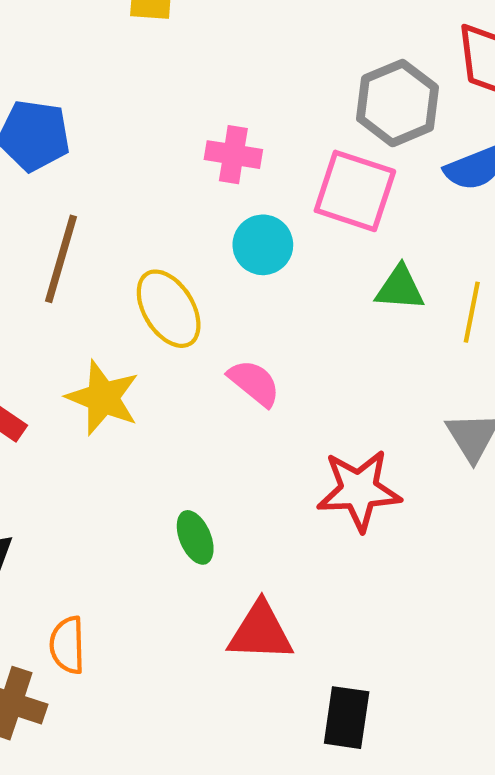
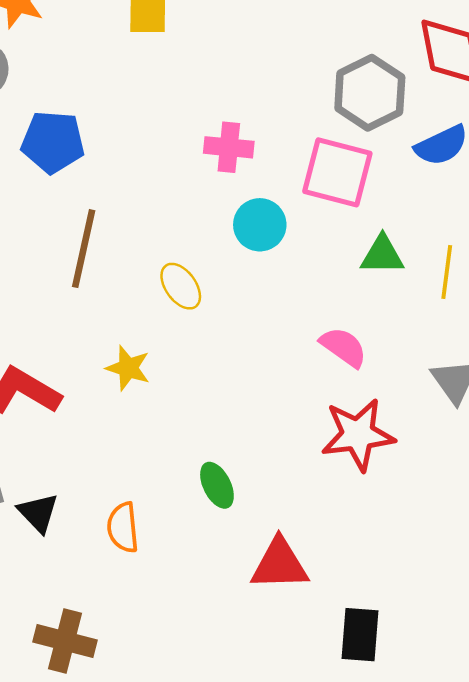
yellow ellipse: (169, 309) -> (181, 286), size x0.7
pink semicircle: (254, 383) -> (344, 347), moved
yellow star: (103, 398) -> (128, 368), size x0.7
orange semicircle: (67, 645) -> (123, 527), moved

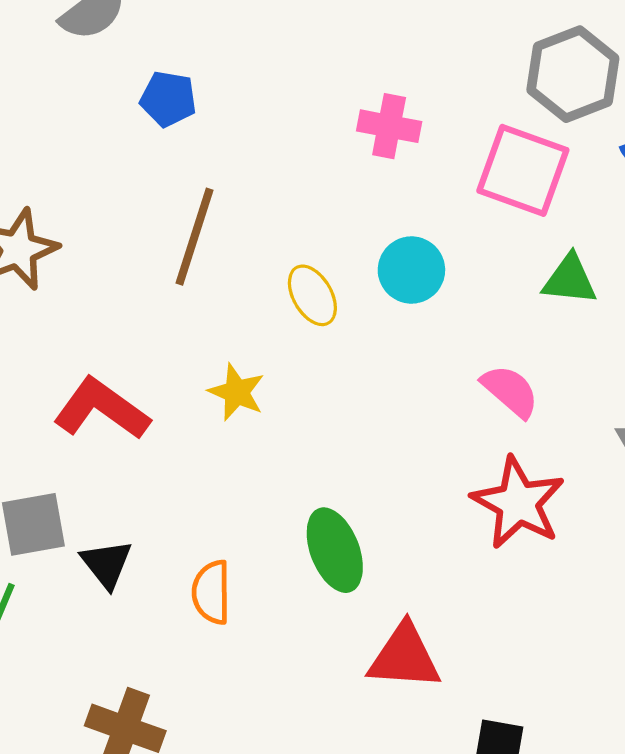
blue pentagon: (53, 142) -> (168, 99), size x0.7
cyan circle: (260, 225) -> (411, 270), moved
red star: (358, 435) -> (518, 503), turned 30
green ellipse: (217, 485) -> (335, 550), size x1.4

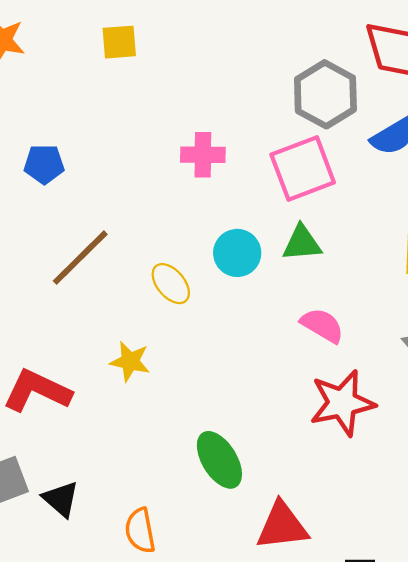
pink square: (523, 170) -> (303, 168), turned -30
brown line: (194, 237) -> (80, 258), turned 38
green triangle: (570, 280) -> (302, 243), moved
red star: (518, 503) -> (342, 403), turned -30
orange semicircle: (211, 592) -> (140, 531), moved

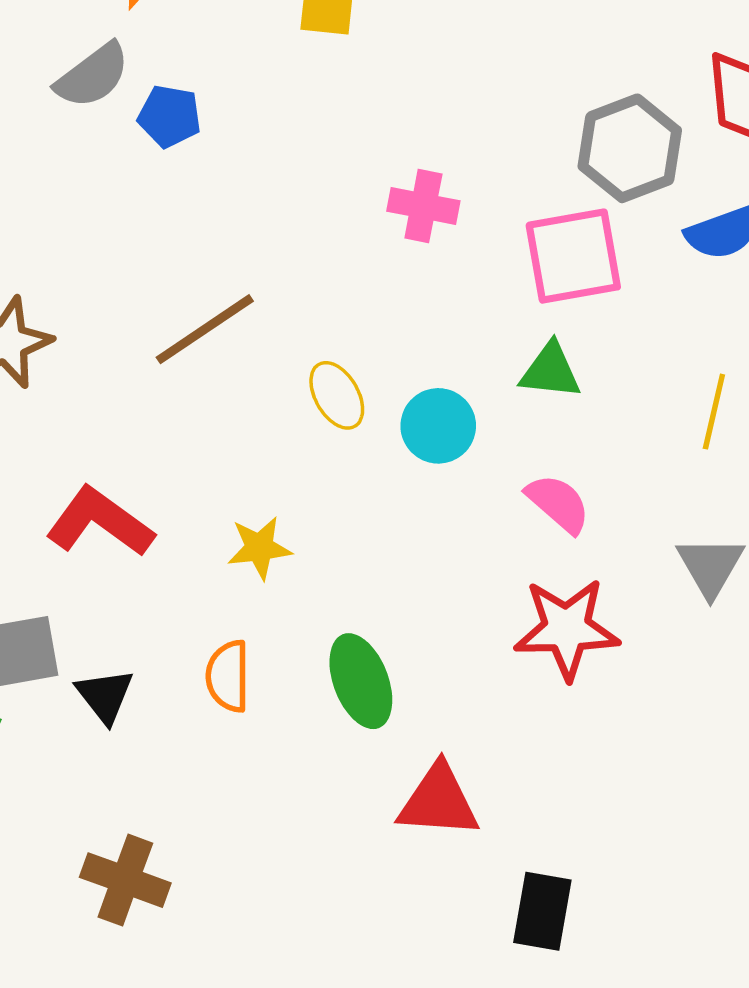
blue pentagon: (44, 164) -> (169, 116), moved
cyan circle: (237, 253) -> (438, 426), moved
yellow star: (130, 361) -> (259, 548), moved, turned -30
orange semicircle: (140, 531) -> (228, 676), moved

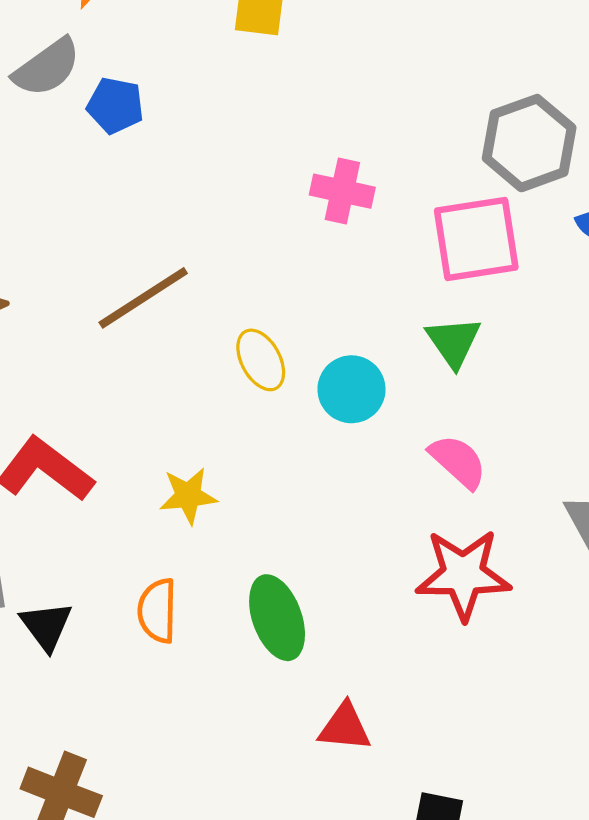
green triangle: (550, 371) -> (454, 342), turned 48
red triangle: (438, 801) -> (345, 727), size x0.7

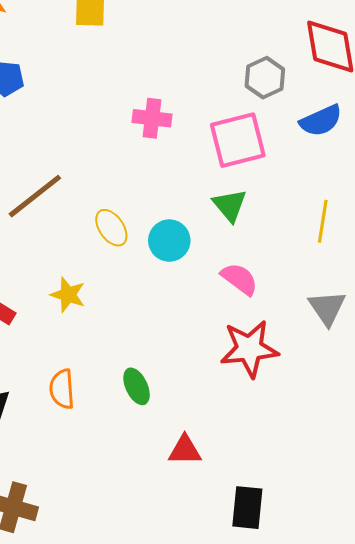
gray hexagon: (529, 143) -> (265, 78), size x0.7
yellow star: (188, 496) -> (68, 295), moved, turned 30
green ellipse: (277, 618) -> (137, 386), size x0.7

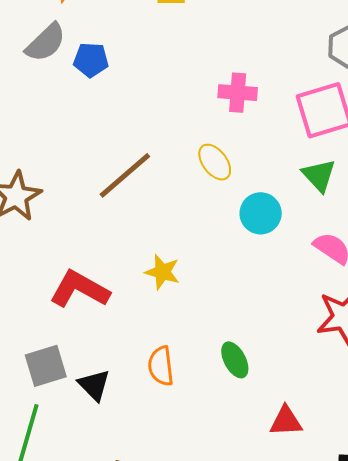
yellow ellipse: (111, 228) -> (215, 162), moved

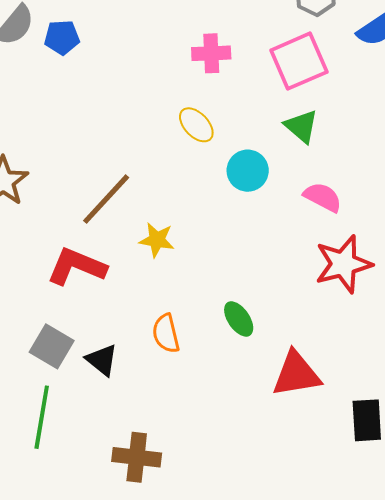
brown line: (125, 175) -> (106, 199), moved
gray square: (46, 366) -> (52, 346), turned -36
red triangle: (286, 421) -> (296, 374), size x1.5

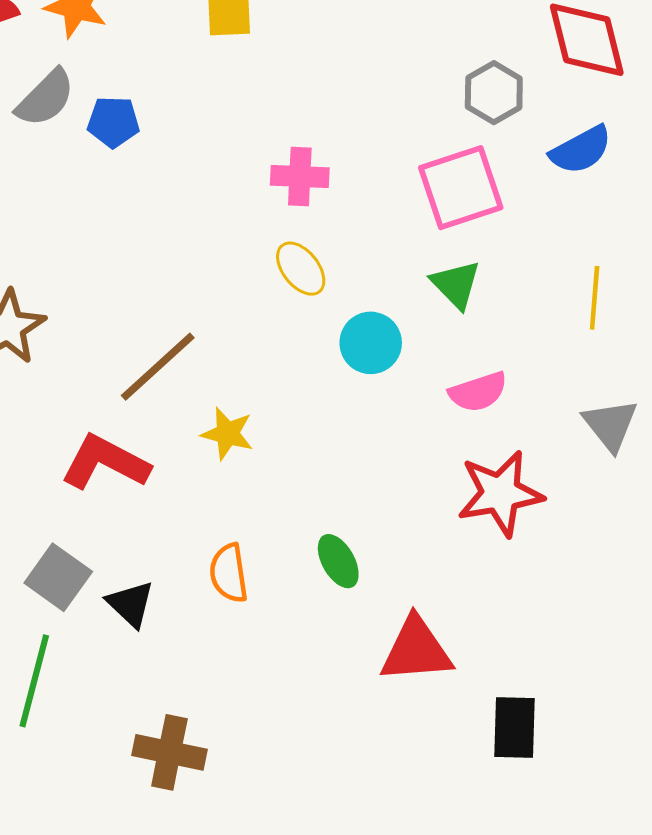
pink cross: (211, 53) -> (300, 177), moved
pink semicircle: (323, 197) -> (478, 392), turned 129

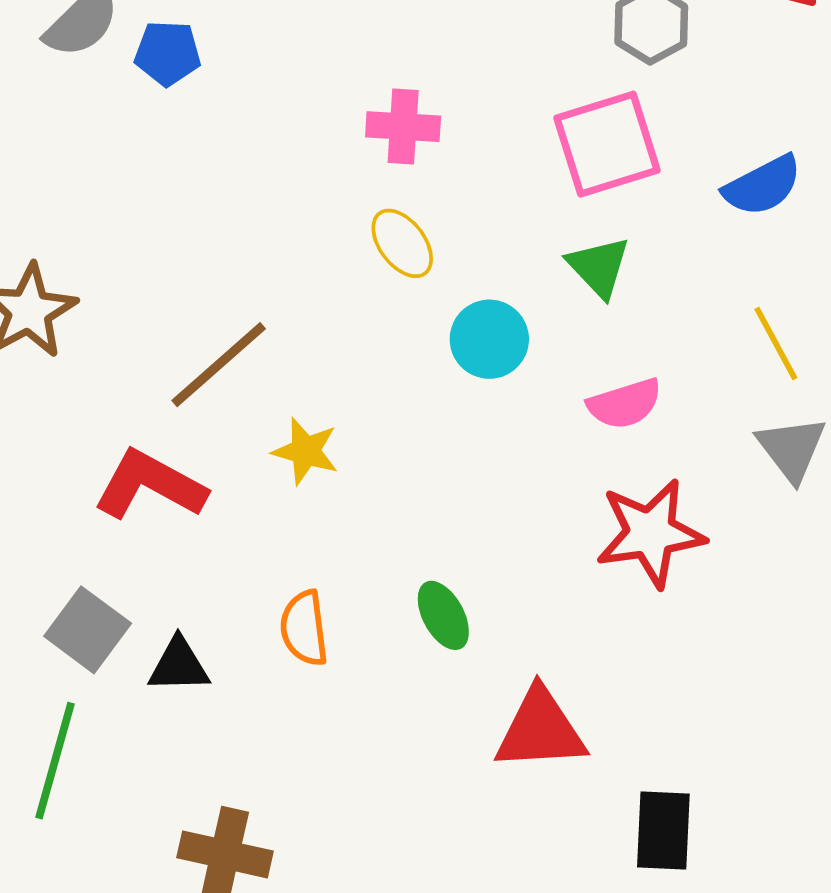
blue semicircle: (581, 150) -> (763, 186), moved
yellow line: (595, 298) -> (776, 344), moved, turned -34
black triangle: (131, 604) -> (179, 665), turned -46

